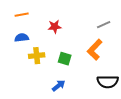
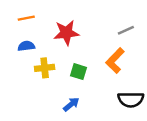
red star: (55, 27) -> (66, 33), size x1.5

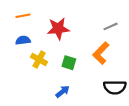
yellow cross: (45, 68) -> (39, 60), turned 35

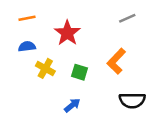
gray line: (111, 26) -> (127, 18), moved
red star: (58, 29) -> (67, 33), turned -30

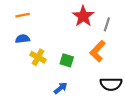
gray line: (127, 18) -> (107, 24), moved, turned -48
red star: (67, 33) -> (83, 16), moved

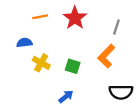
orange line: (23, 15) -> (40, 17), moved
red star: (83, 16) -> (75, 18), moved

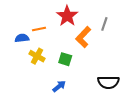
orange line: (40, 17) -> (39, 29), moved
orange L-shape: (106, 56) -> (83, 37), moved

